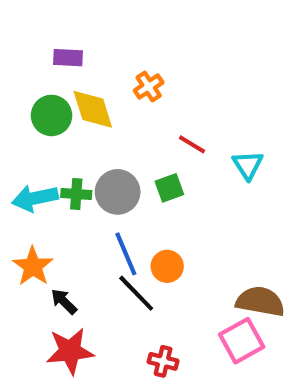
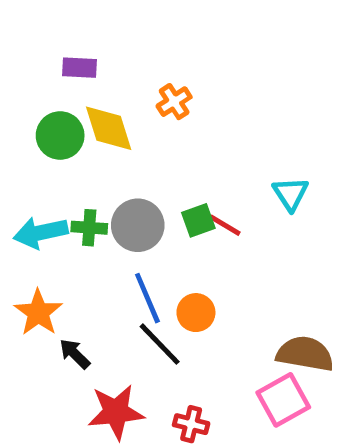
red line: (192, 144) -> (225, 225), moved
red star: (70, 351) -> (116, 412), moved

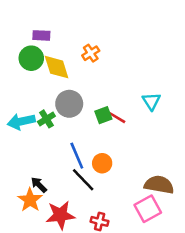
green circle: (60, 136) -> (31, 58), moved
gray circle: (138, 225) -> (69, 104), moved
green cross: (89, 228) -> (46, 119), turned -36
orange star: (38, 313) -> (30, 200), moved

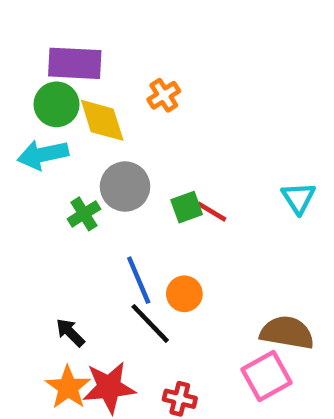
purple rectangle: (41, 35) -> (75, 63), size x1.6
cyan triangle: (151, 101) -> (298, 198), moved
cyan arrow: (21, 121) -> (43, 155), moved
orange star: (30, 200) -> (68, 387), moved

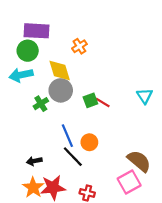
yellow diamond: (102, 120) -> (60, 71), moved
black arrow: (70, 333) -> (34, 161), turned -56
brown semicircle: (287, 333) -> (139, 161), turned 30

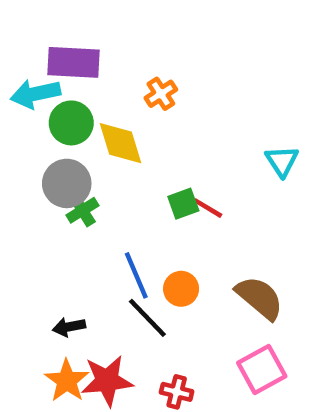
green circle: (28, 51) -> (71, 123), moved
cyan arrow: (21, 75) -> (35, 94), moved
gray circle: (61, 90) -> (67, 183), moved
cyan triangle: (145, 96) -> (282, 161), moved
brown semicircle: (139, 161) -> (259, 298), moved

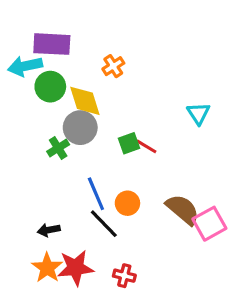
gray circle: (67, 183) -> (80, 128), moved
pink square: (262, 369) -> (209, 224), moved

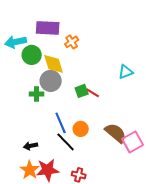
purple rectangle: (52, 44) -> (48, 28), moved
cyan triangle: (198, 113) -> (126, 72), turned 42
green cross: (58, 148) -> (37, 94), turned 32

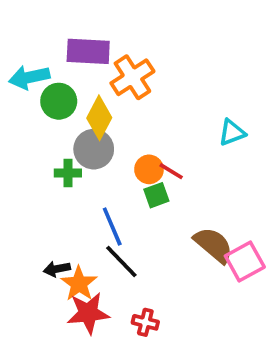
orange cross: (72, 42) -> (132, 77), size x1.6
yellow diamond: (54, 64) -> (99, 118), turned 45
green square: (82, 91) -> (156, 195), moved
orange circle: (81, 129) -> (149, 169), moved
orange star: (30, 170) -> (79, 284), moved

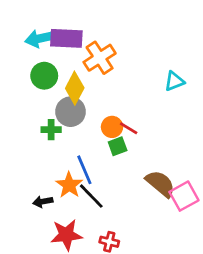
cyan arrow: (29, 77) -> (40, 38), moved
cyan triangle: (232, 133) -> (174, 81), moved
orange star: (79, 284) -> (69, 185), moved

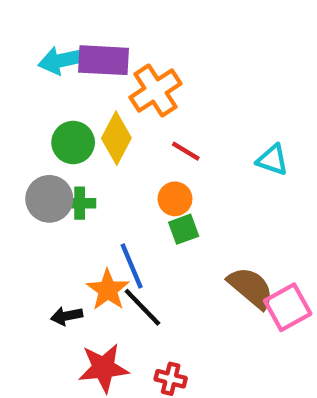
green circle: (44, 76) -> (73, 142), moved
cyan triangle: (174, 81) -> (272, 160), moved, turned 40
gray circle: (71, 112) -> (49, 199), moved
red line: (129, 128) -> (186, 151), moved

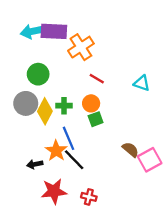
yellow diamond: (116, 138) -> (45, 111), moved
green cross: (80, 203) -> (64, 106), moved
brown semicircle: (251, 288) -> (130, 150), size x0.7

